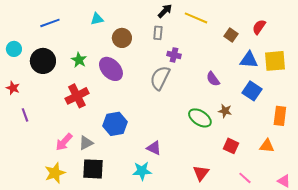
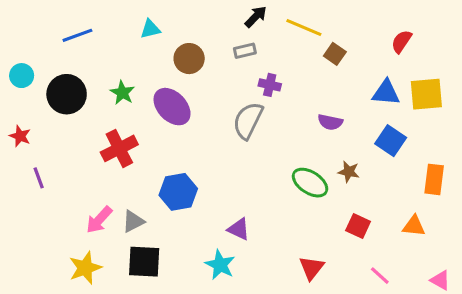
gray rectangle: (158, 33) -> (245, 51), turned 72
brown square: (231, 35) -> (335, 54), moved
purple semicircle: (213, 79) -> (330, 122), turned -42
cyan star: (142, 171) -> (220, 265), turned 30

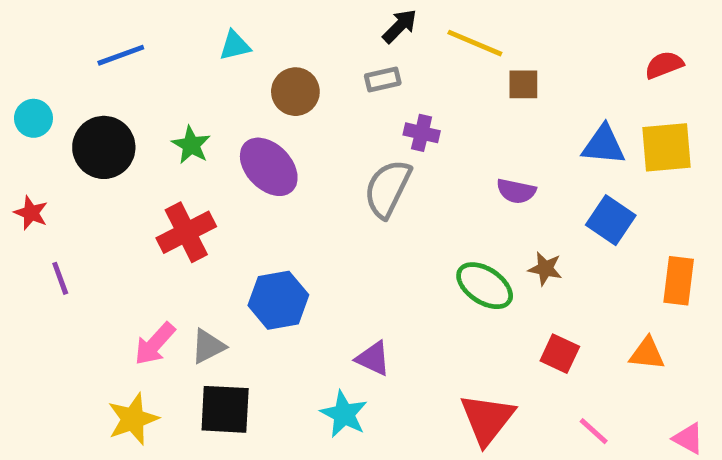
red semicircle: (402, 41) -> (664, 65), moved, turned 35
brown square: (335, 54) -> (523, 84), turned -35
red triangle: (312, 268) -> (487, 419), size x1.4

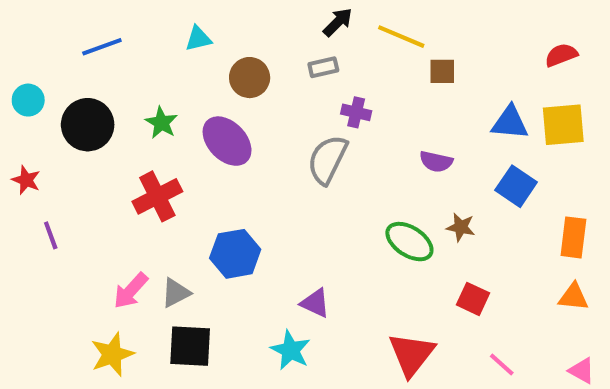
orange triangle: (647, 354) -> (573, 297), moved

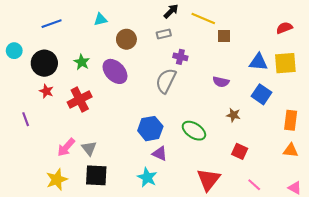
red star: (26, 180) -> (46, 91), moved
green ellipse: (409, 242) -> (194, 131), moved
blue hexagon: (235, 254) -> (150, 129), moved
gray triangle: (176, 293) -> (89, 148), turned -42

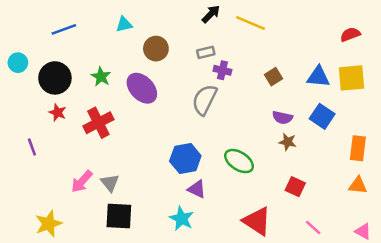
gray rectangle: (164, 34) -> (206, 52), moved
brown square: (224, 36) -> (274, 77), moved, turned -32
purple semicircle: (221, 82) -> (282, 118), moved
yellow star: (57, 179) -> (49, 224), moved
red triangle: (208, 179) -> (257, 221), turned -35

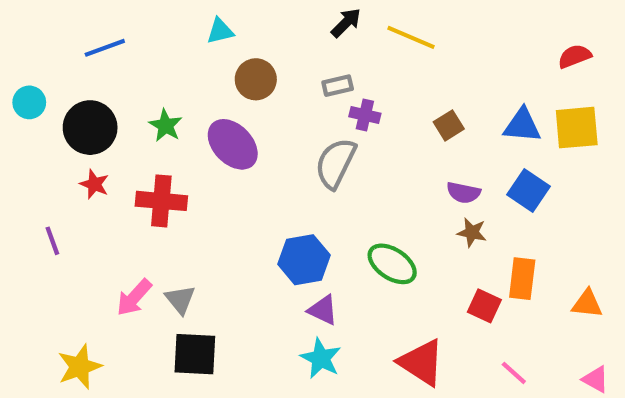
cyan triangle: (124, 24) -> (220, 31), moved
red cross: (98, 123) -> (161, 201), turned 32
orange rectangle: (358, 148) -> (522, 279), moved
cyan star: (182, 219) -> (321, 358), moved

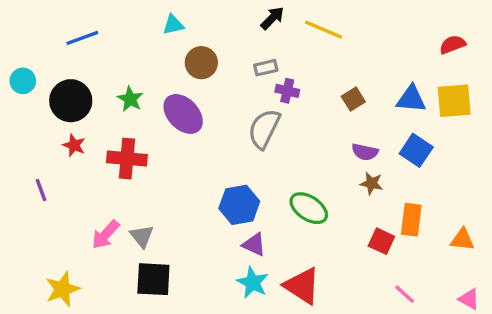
red triangle: (421, 362) -> (302, 286), moved

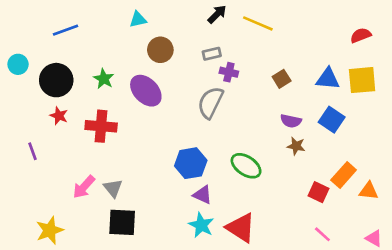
orange rectangle: (411, 220) -> (344, 175), moved, turned 35
red square: (381, 241) -> (319, 192), moved

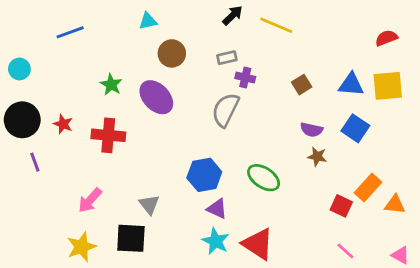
black circle: (56, 80) -> (22, 120), moved
gray triangle: (113, 188) -> (149, 204), moved
yellow star: (50, 230) -> (82, 247), moved

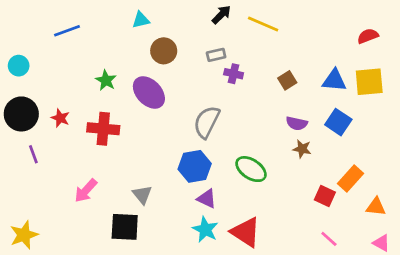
gray semicircle: (225, 110) -> (207, 122), moved
orange triangle: (395, 204) -> (376, 207), moved
yellow star: (82, 247) -> (24, 235), moved

